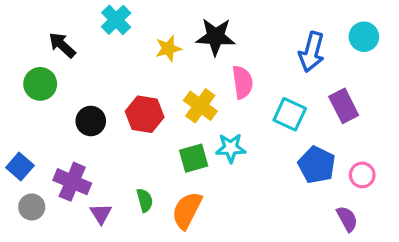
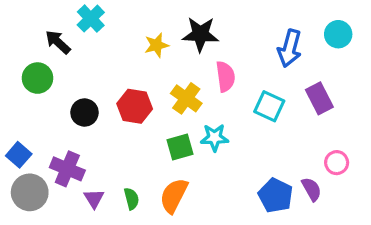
cyan cross: (116, 20) -> (91, 19), moved
blue pentagon: (317, 165) -> (276, 195), moved
green semicircle: (145, 200) -> (131, 199), moved
gray circle: (32, 207) -> (30, 192), size x1.5
purple semicircle: (347, 219) -> (312, 189), moved

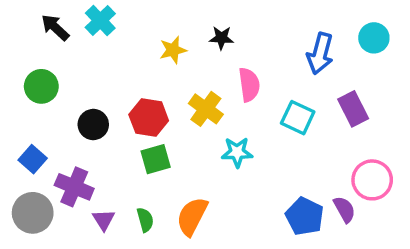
black star: (200, 34) -> (221, 38), size x0.6
black arrow: (58, 42) -> (55, 27), moved
green square: (180, 147) -> (156, 159), moved
blue square: (19, 155) -> (33, 159), moved
pink circle: (337, 163) -> (372, 180), size x1.5

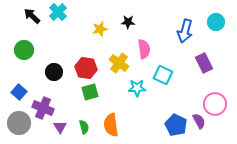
cyan square: (298, 118) -> (163, 75), moved
orange semicircle: (192, 216) -> (111, 125), turned -35

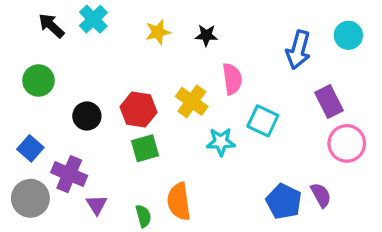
yellow star: (100, 29) -> (158, 32), moved
pink circle: (215, 104) -> (347, 143), moved
green semicircle: (84, 127) -> (143, 216), moved

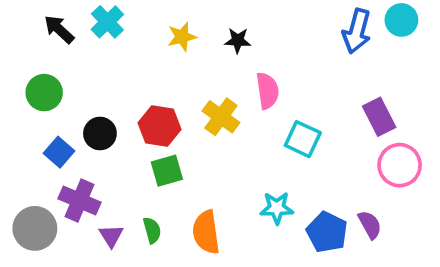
cyan circle: (348, 35) -> (401, 20), moved
blue arrow: (298, 50) -> (357, 31), moved
cyan star: (221, 142) -> (277, 208), moved
blue square: (30, 148) -> (59, 152), moved
green semicircle: (143, 216) -> (152, 230), moved

